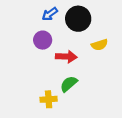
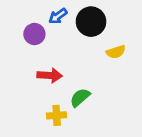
purple circle: (43, 40) -> (34, 34), moved
red arrow: (66, 57) -> (50, 75), moved

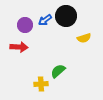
blue arrow: (58, 16) -> (45, 20), moved
red arrow: (50, 75) -> (19, 47), moved

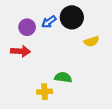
green semicircle: (58, 71) -> (63, 77), turned 49

